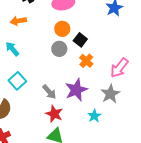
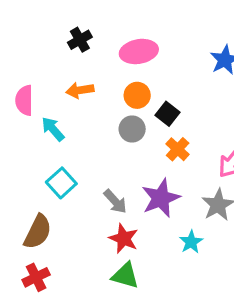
orange arrow: (18, 21) -> (80, 90), moved

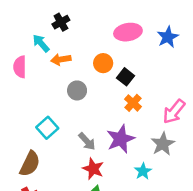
pink ellipse: (139, 51) -> (128, 32), moved
cyan arrow: (53, 129) -> (41, 43), moved
gray circle: (132, 129) -> (77, 90), moved

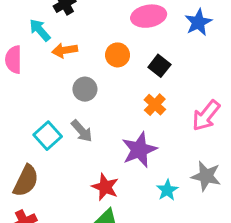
black square: (126, 77) -> (159, 66), moved
gray arrow: (87, 141) -> (82, 131), moved
gray star: (163, 144) -> (206, 176), moved, turned -30

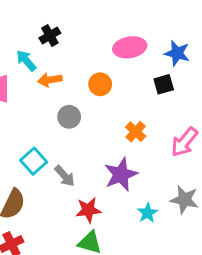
blue star: (198, 22) -> (177, 53), turned -30
black square: (159, 66) -> (164, 84), moved, turned 36
gray arrow: (82, 131) -> (65, 176), moved
red star: (105, 187) -> (88, 210), turned -30

